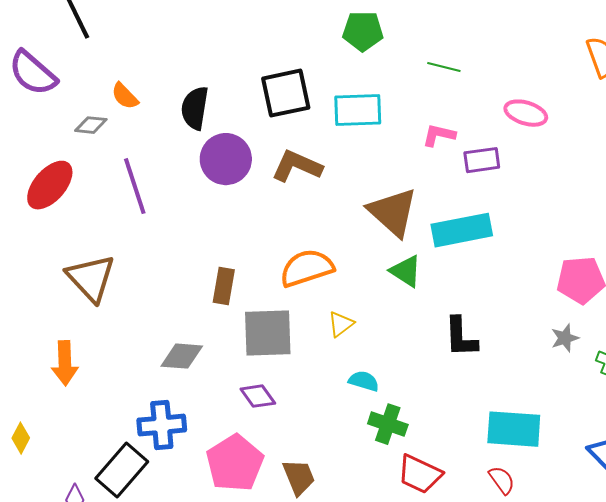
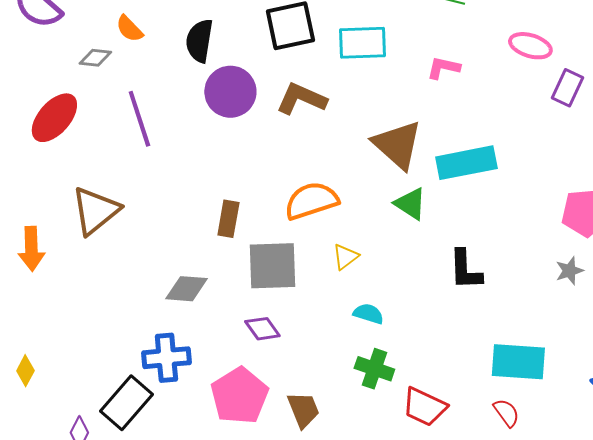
purple rectangle: (482, 160) -> (567, 88), moved, turned -57
brown triangle: (91, 278) -> (95, 211), turned 34
orange arrow: (65, 363) -> (31, 249), moved
green cross: (388, 424) -> (374, 369), moved

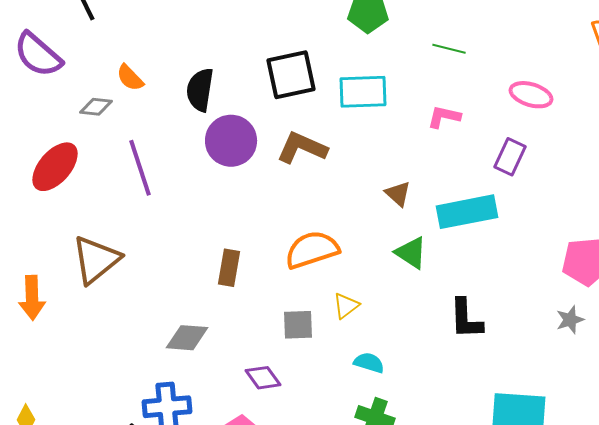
purple rectangle: (567, 88) -> (510, 157), moved
brown triangle: (397, 145) -> (398, 194), size x0.5
gray square: (272, 266) -> (298, 325), moved, size x0.6

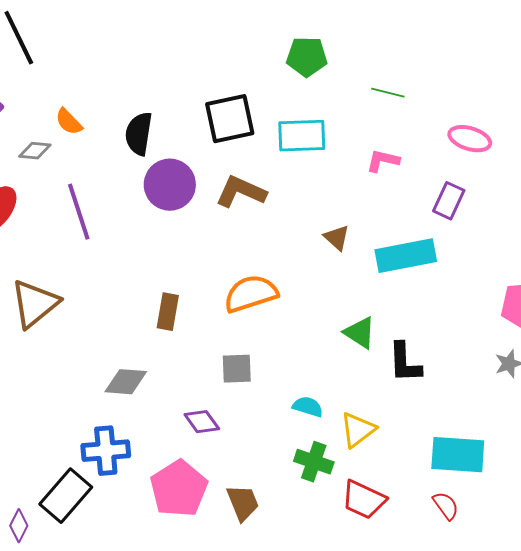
green triangle: (411, 253) -> (360, 333), moved
yellow triangle: (346, 306) -> (358, 430), moved, size x1.4

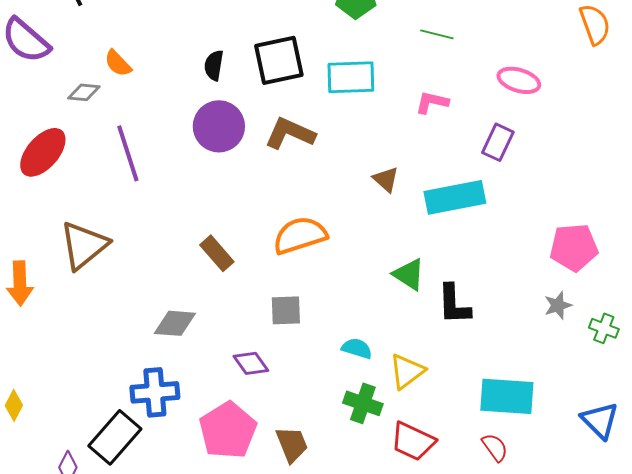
black semicircle: (139, 134) -> (214, 65), moved, size x0.7
brown rectangle: (168, 312) -> (217, 253), turned -51

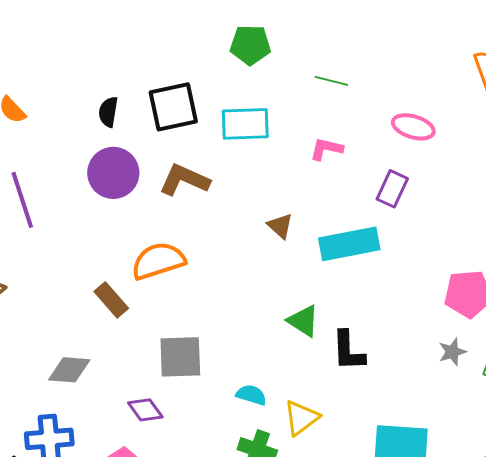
orange semicircle: (300, 235) -> (158, 261), moved
gray square: (286, 310) -> (180, 357), size x1.4

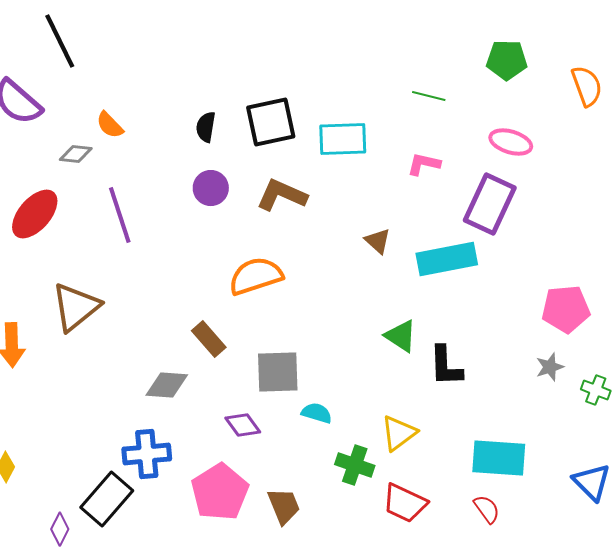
green pentagon: (250, 45) -> (507, 60), moved
purple circle: (113, 173) -> (211, 188), size x0.7
purple rectangle: (392, 189) -> (490, 204), size x1.6
brown rectangle: (111, 300) -> (209, 339), moved
cyan semicircle: (251, 395) -> (317, 413), moved

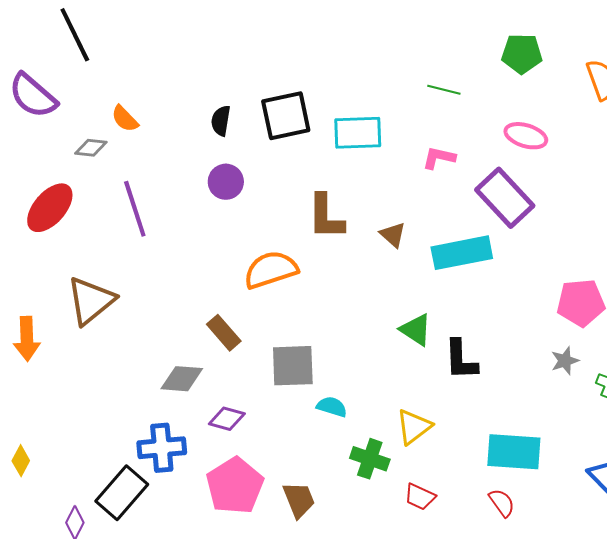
brown L-shape: (282, 195) -> (326, 217), moved, turned -114
purple rectangle: (490, 204) -> (505, 198), turned -68
purple diamond: (243, 425) -> (227, 419), moved, turned -39
red trapezoid: (405, 503) -> (420, 497), size x0.7

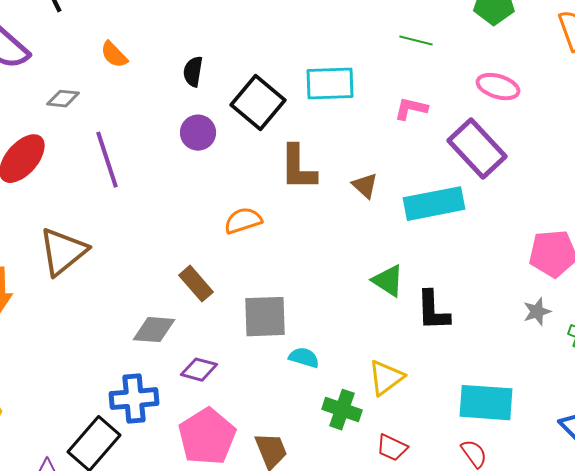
black square: (286, 116) -> (258, 103), moved, turned -38
orange semicircle: (125, 119) -> (114, 55), moved
orange semicircle: (271, 270) -> (243, 221), size x0.7

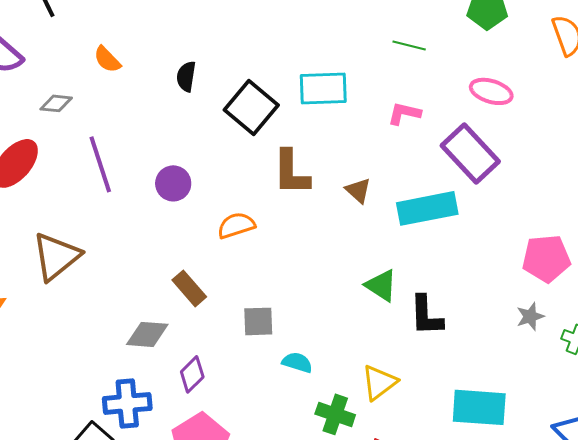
purple circle: (198, 133) -> (173, 183), moved
gray square: (265, 317) -> (258, 321), size x0.7
purple diamond: (199, 370) -> (192, 374), turned -60

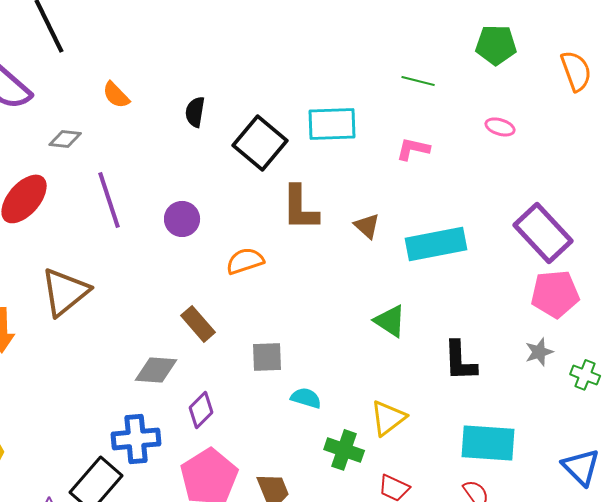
pink ellipse: (491, 91) -> (500, 127), size x0.7
purple rectangle: (470, 153) -> (543, 233), moved
black L-shape: (426, 315) -> (460, 361), moved

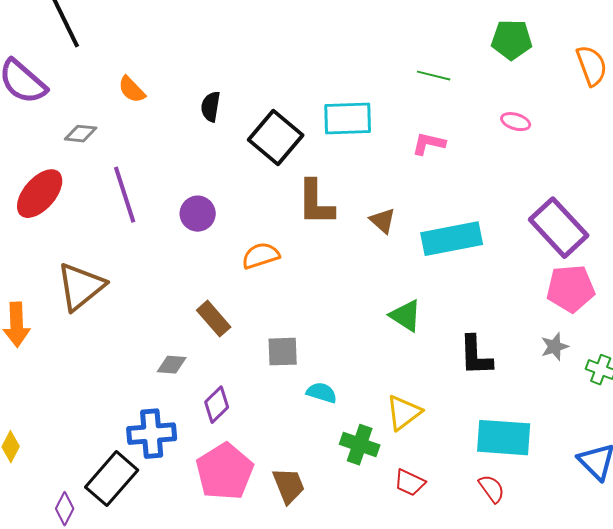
gray diamond: (156, 370) -> (172, 365), size x0.7

